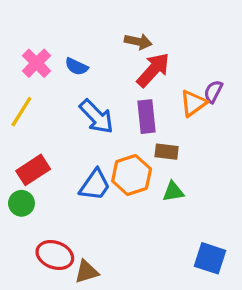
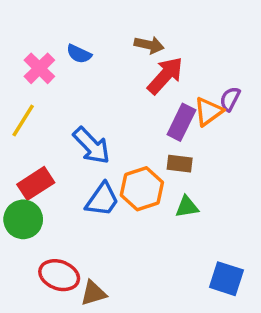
blue semicircle: (77, 67) -> (79, 54), moved
blue arrow: (97, 117) -> (92, 146), moved
purple rectangle: (147, 117) -> (181, 122), moved, turned 32
green circle: (21, 203) -> (23, 219), size x1.4

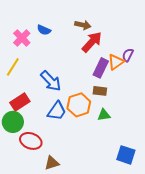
red ellipse: (59, 275) -> (31, 141), moved

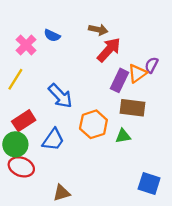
brown rectangle: (100, 91) -> (133, 108), moved, size x1.5
blue trapezoid: (57, 111) -> (53, 140), moved
red ellipse: (31, 141) -> (21, 167), moved

